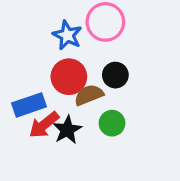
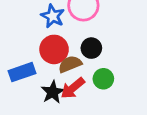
green circle: (112, 123) -> (103, 79), moved
red arrow: (44, 125) -> (73, 88), moved

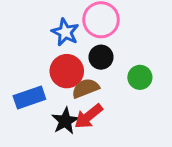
black circle: (91, 48) -> (101, 57), moved
green circle: (103, 79) -> (140, 77), moved

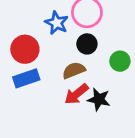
red circle: (67, 71) -> (25, 49), moved
black star: (65, 121) -> (99, 99), moved, turned -30

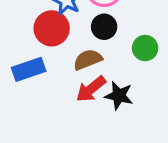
red circle: (25, 49) -> (52, 28), moved

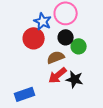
green circle: (145, 48) -> (79, 46), moved
blue rectangle: (29, 69) -> (25, 94), moved

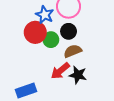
green circle: (79, 46) -> (51, 40), moved
brown semicircle: (56, 57) -> (73, 51), moved

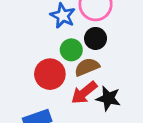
red circle: (35, 32) -> (50, 74), moved
brown semicircle: (73, 51) -> (87, 67), moved

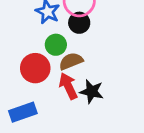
black circle: (96, 38) -> (79, 23), moved
red arrow: (84, 93) -> (68, 86), turned 104

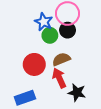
green circle: (56, 45) -> (50, 35), moved
black star: (92, 92) -> (77, 93), moved

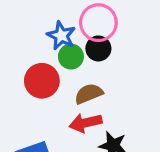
red circle: (34, 64) -> (42, 81), moved
red arrow: (59, 78) -> (85, 123), turned -78

